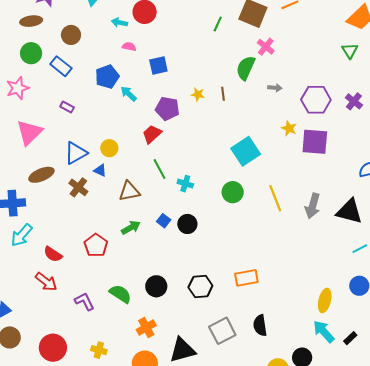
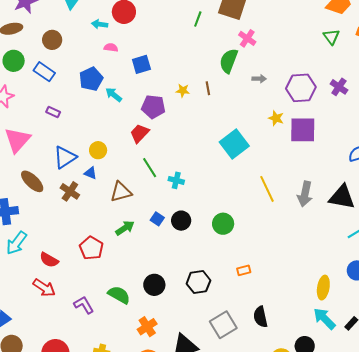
brown ellipse: (41, 175) -> (32, 181), turned 70
green circle: (233, 192) -> (223, 224), moved
orange rectangle: (246, 278) -> (244, 270), size x0.6

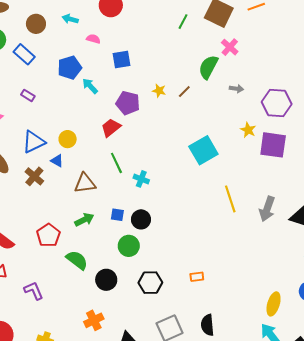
cyan arrow: (100, 24) -> (70, 19), moved
brown line: (208, 88) -> (184, 92), turned 48
blue square: (157, 219) -> (117, 215), turned -32
green circle: (223, 224) -> (129, 246), moved
green semicircle: (119, 295) -> (77, 260), moved

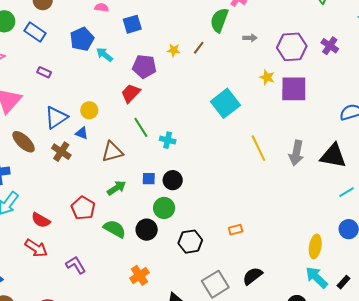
black circle: (106, 280) -> (147, 230), moved
orange cross: (94, 320) -> (140, 275), moved
black semicircle: (207, 325) -> (253, 276), turned 65

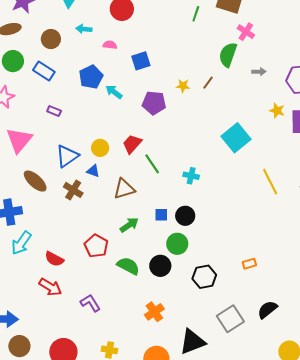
red trapezoid: (131, 93) -> (132, 144), moved
cyan cross: (168, 140) -> (191, 176), moved

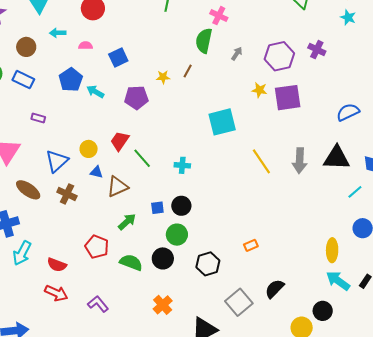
gray arrow: (259, 72) -> (237, 54), turned -48
cyan square: (236, 138) -> (222, 122), turned 32
blue triangle: (93, 171) -> (96, 172), moved

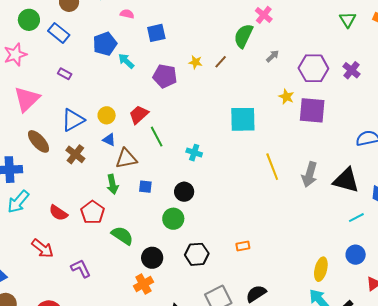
blue square: (157, 208) -> (145, 187), moved
green arrow: (127, 222) -> (112, 184), moved, turned 108
black circle: (163, 258) -> (152, 258), moved
red semicircle: (57, 265) -> (58, 213), moved

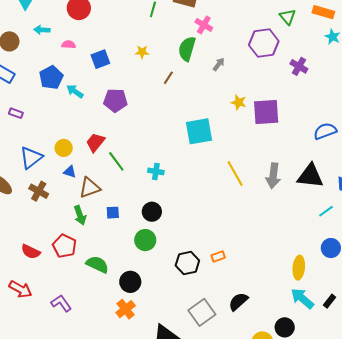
yellow star: (195, 62) -> (142, 52), moved
purple hexagon: (313, 68) -> (264, 43), moved
black hexagon: (197, 254) -> (187, 263), moved

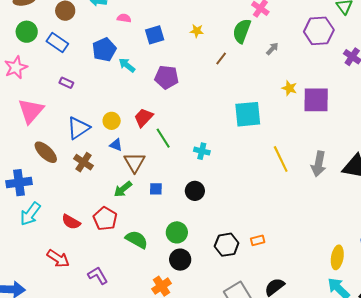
brown triangle: (90, 188) -> (135, 162), turned -45
green arrow: (80, 215) -> (123, 189), turned 66
green circle: (145, 240) -> (177, 232), moved
black circle: (130, 282) -> (180, 260), moved

